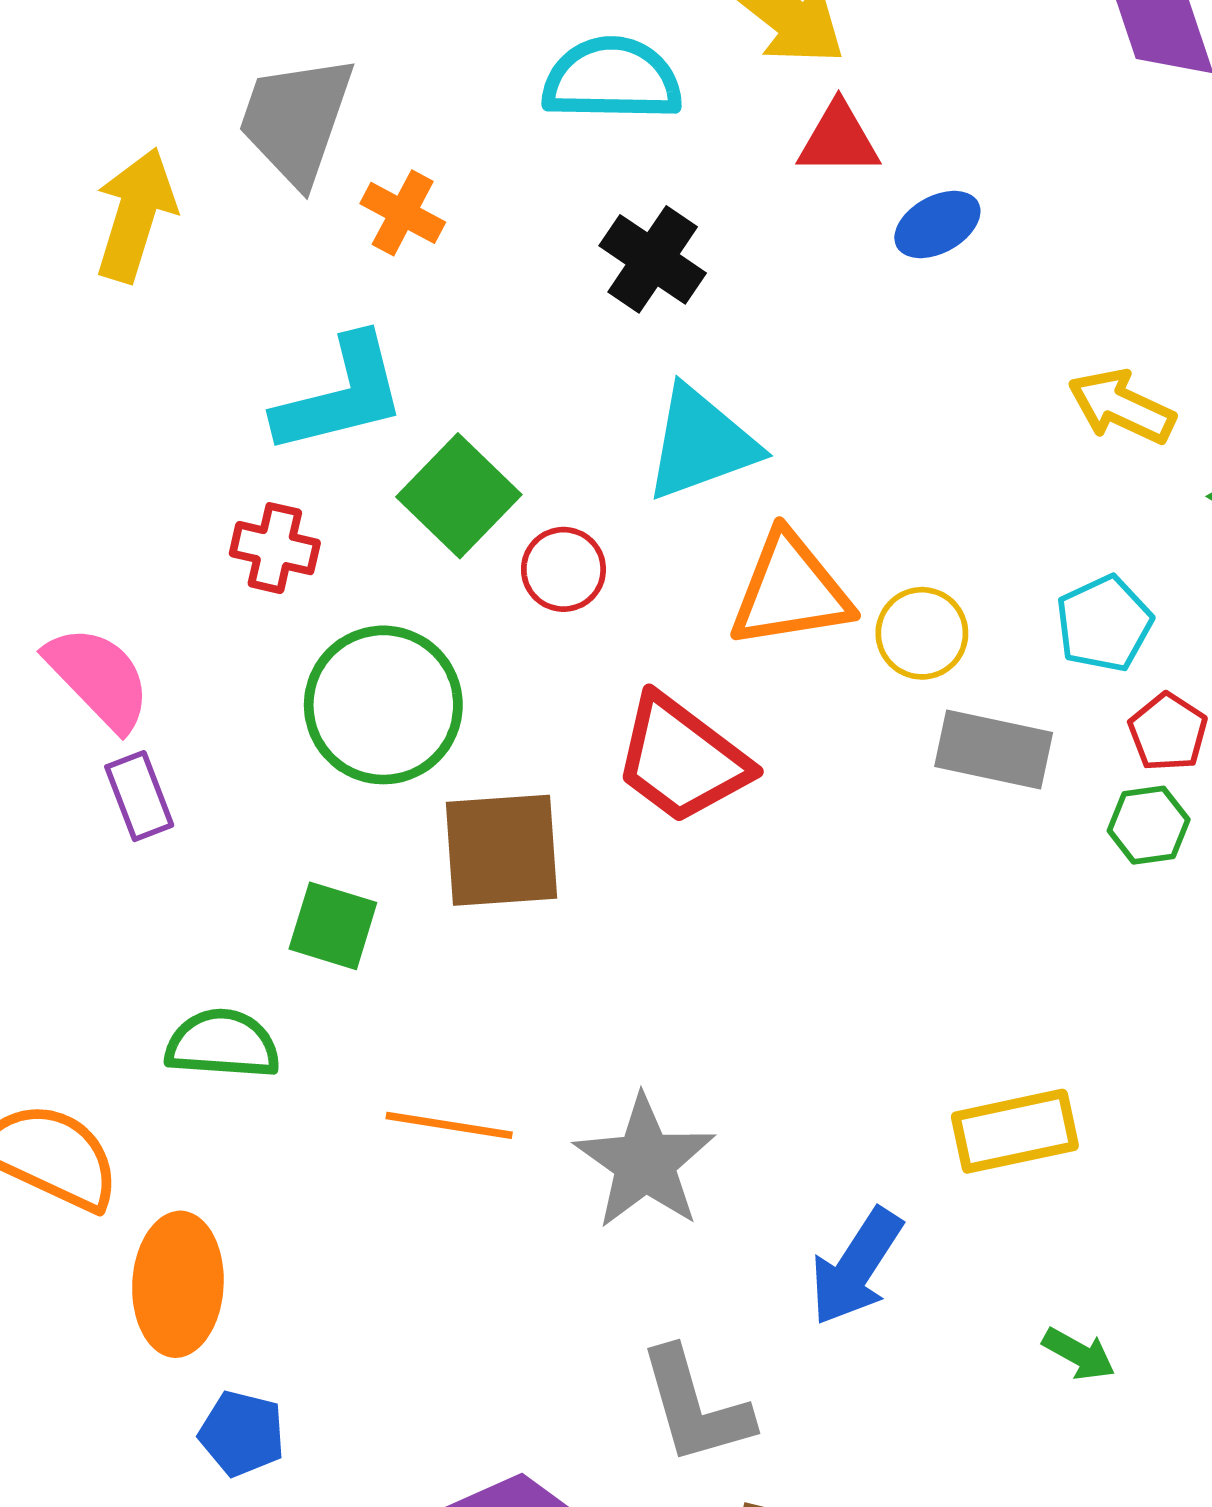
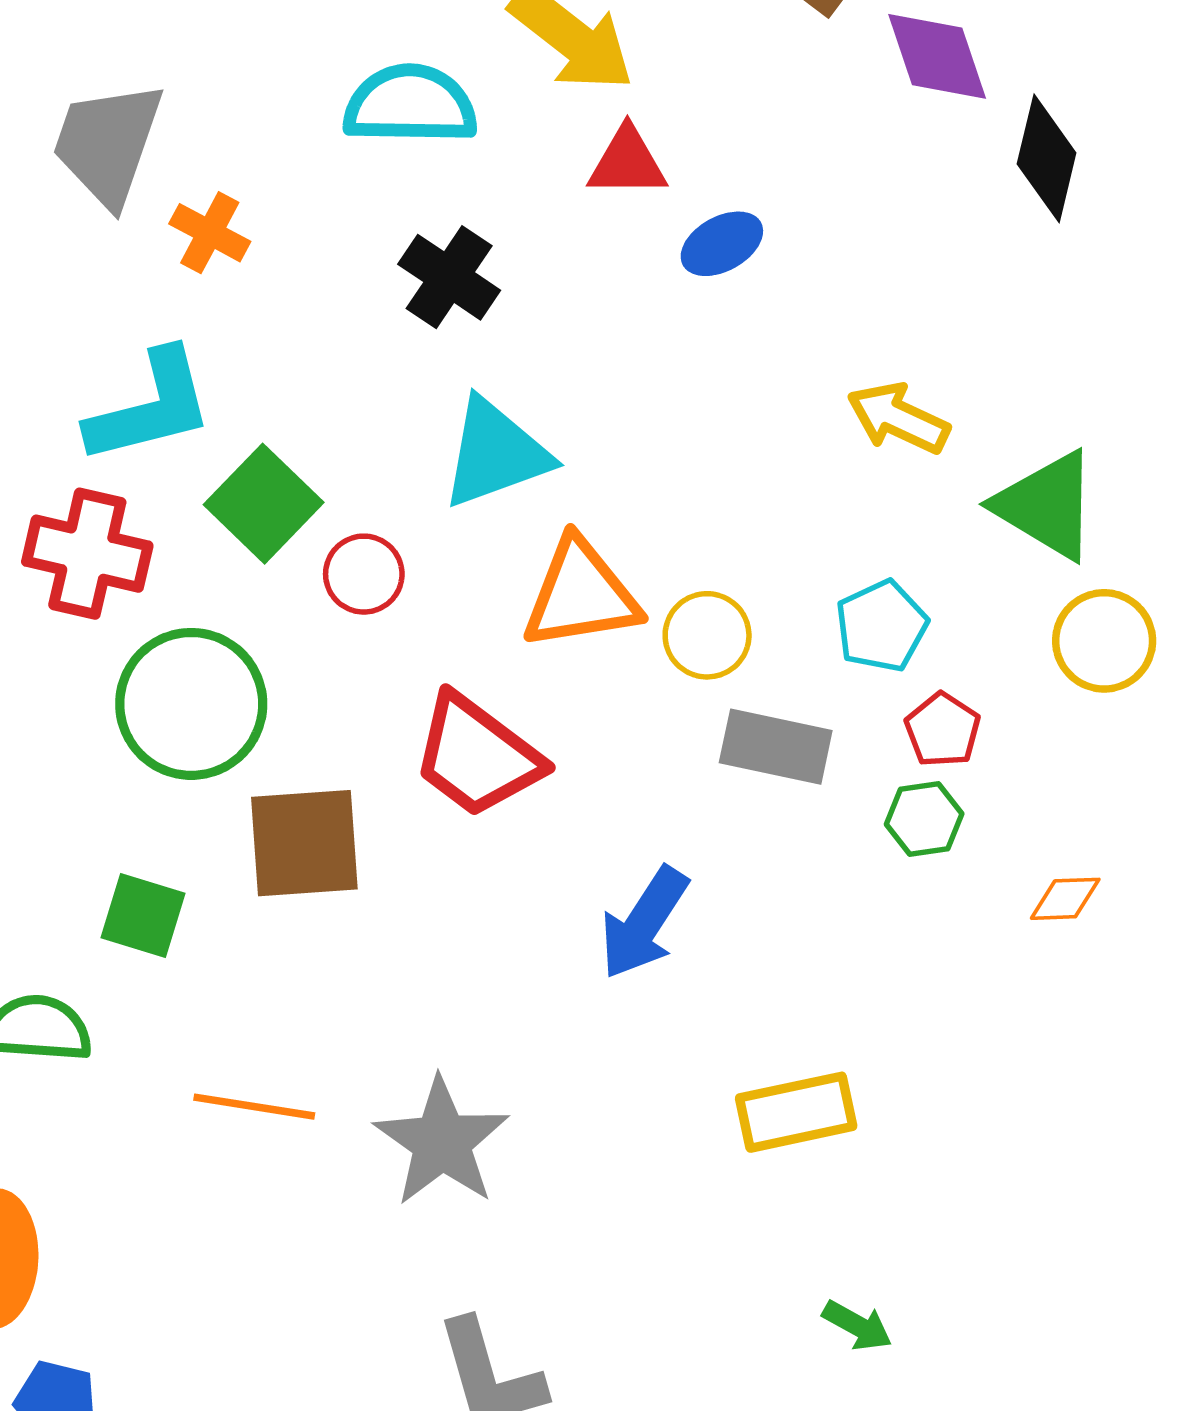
red cross: (275, 548) -> (87, 554), size x1.5
blue arrow: (856, 1267) -> (644, 923), moved

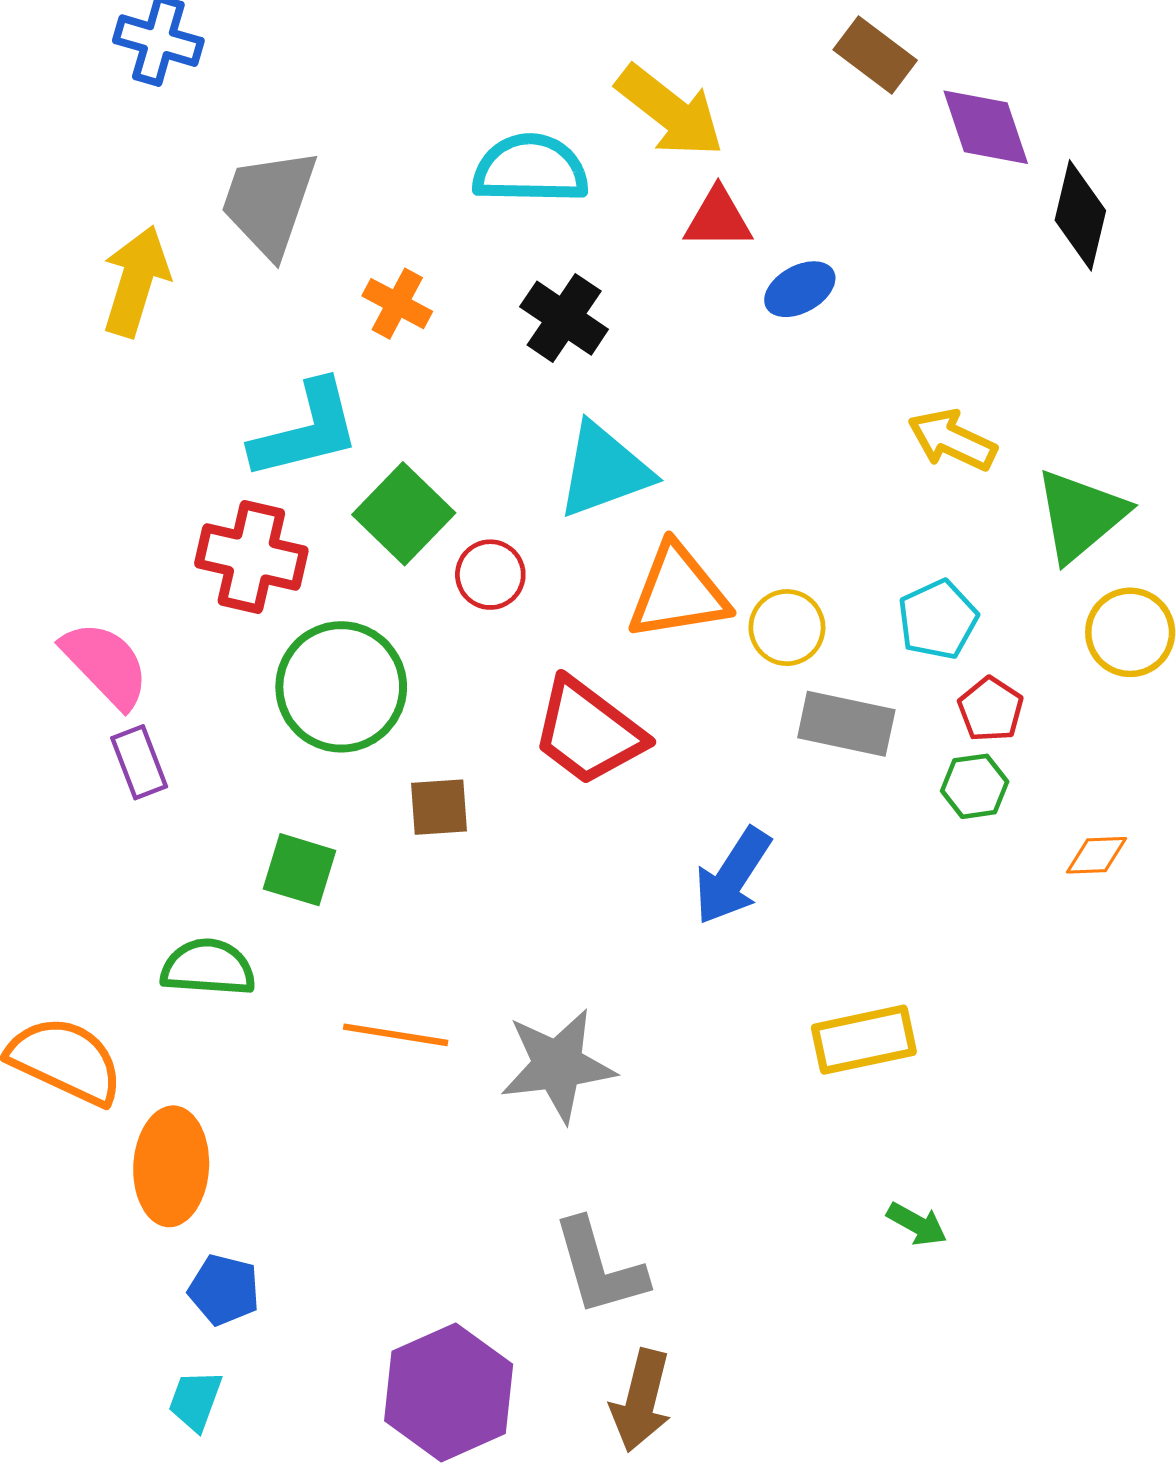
orange cross: (210, 233) -> (397, 304), moved
green triangle: (1047, 505) -> (1080, 515), turned 49
brown square: (304, 843) -> (439, 807), size x0.6
gray star: (442, 1142) -> (558, 1065), turned 30

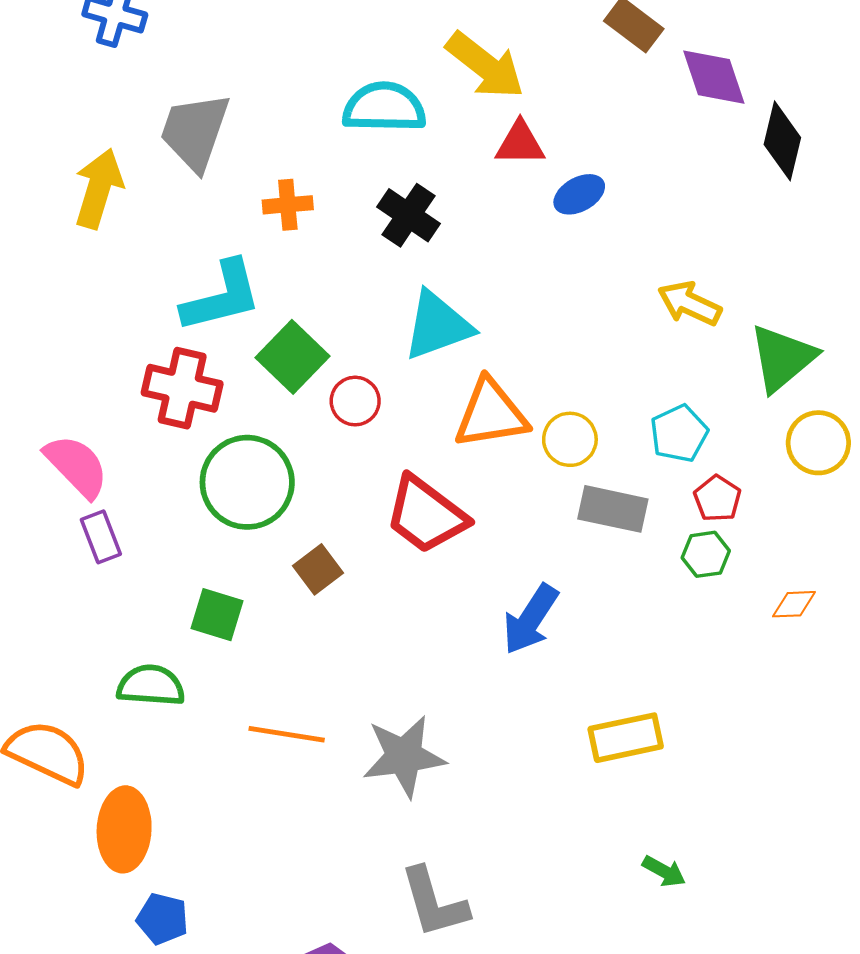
orange cross: (397, 304) -> (288, 205), turned -33
brown square: (439, 807) -> (318, 569), turned -33

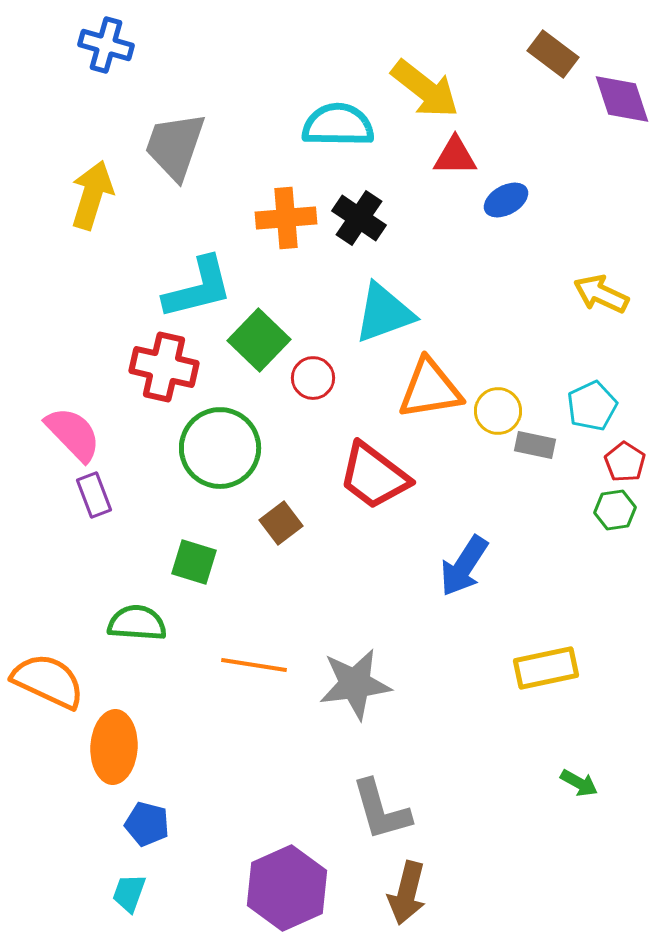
orange cross: (288, 205) -> (286, 218), moved, size x1.4
gray rectangle: (613, 509) -> (535, 445), moved, size x0.7

